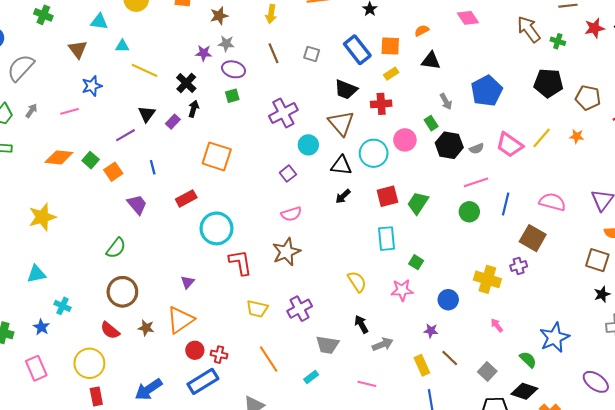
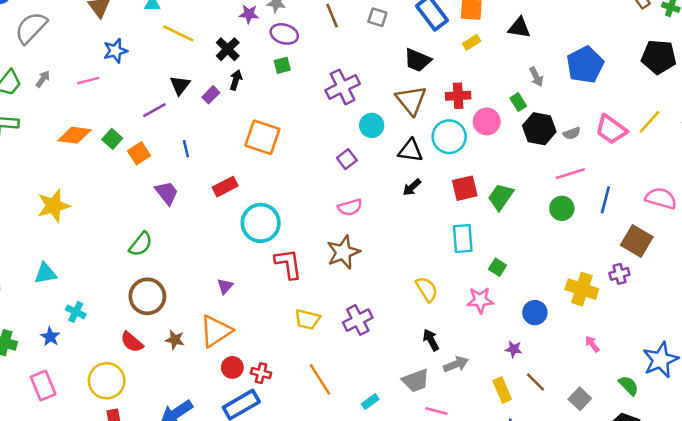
red cross: (381, 104) -> (458, 96), moved
gray trapezoid: (327, 345) -> (416, 381), moved, turned -30

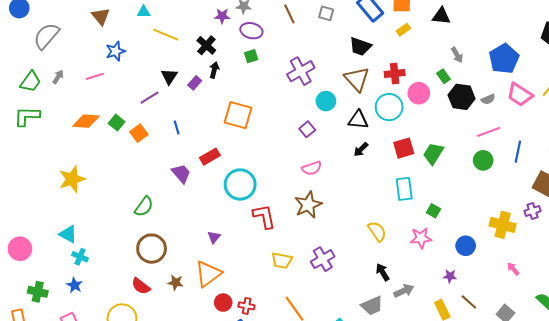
blue pentagon: (585, 65) -> (504, 59), moved
purple trapezoid: (167, 193) -> (181, 173), moved
cyan triangle: (45, 273) -> (68, 234), turned 42
cyan cross: (76, 312) -> (80, 257), moved

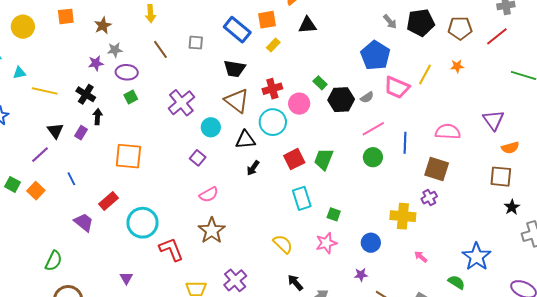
gray arrow: (457, 55) -> (390, 22), moved

